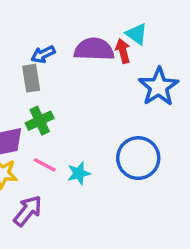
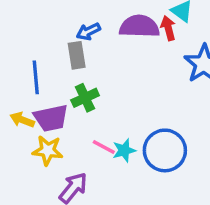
blue circle: (138, 158) -> (165, 150), moved
pink line: (45, 165) -> (104, 147), moved

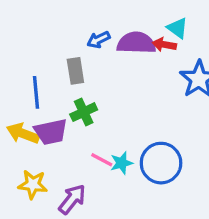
red arrow: (168, 28) -> (164, 45), turned -65
blue arrow: (88, 32) -> (98, 40), moved
yellow arrow: (22, 120) -> (23, 133), size x1.4
yellow star: (48, 150) -> (33, 184), moved

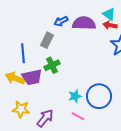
red arrow: (164, 45) -> (110, 25), moved
gray rectangle: (75, 71) -> (47, 40), turned 35
pink line: (102, 160) -> (78, 116), moved

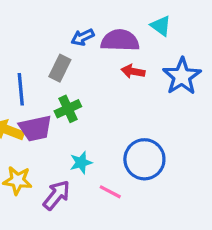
red arrow: (110, 25) -> (133, 71), moved
cyan star: (75, 96) -> (81, 163), moved

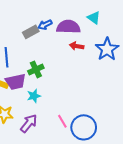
gray rectangle: (60, 68) -> (31, 32), moved, turned 35
blue circle: (144, 159) -> (84, 127), moved
cyan star: (81, 163) -> (34, 96), moved
pink line: (110, 192) -> (62, 121), turned 32

